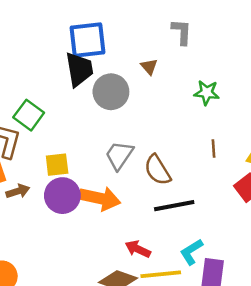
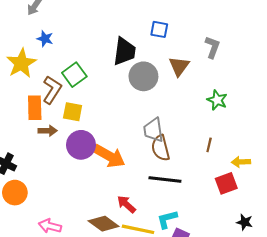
blue square: (88, 40) -> (159, 29), moved, size x0.6
brown triangle: (149, 67) -> (179, 66), size x1.5
gray trapezoid: (119, 155) -> (153, 130), moved, turned -60
yellow square: (57, 165) -> (73, 112), moved

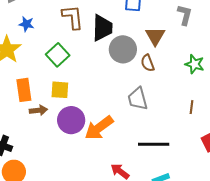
brown L-shape: (52, 90) -> (73, 17), moved, turned -32
brown semicircle: (161, 148) -> (148, 63), moved, size x0.7
orange arrow: (109, 156) -> (99, 128), turned 120

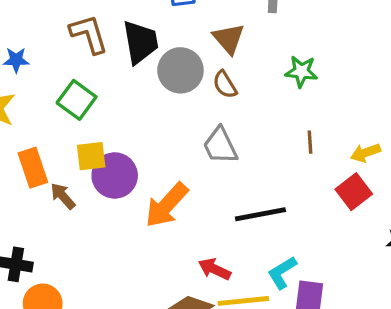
brown arrow: (38, 110) -> (63, 196), turned -114
purple circle: (71, 120) -> (115, 175), moved

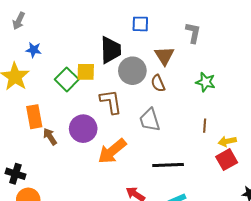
brown L-shape: (89, 34) -> (111, 102), moved
yellow arrow: (366, 153) -> (227, 141), moved
yellow square: (91, 156) -> (86, 72), moved

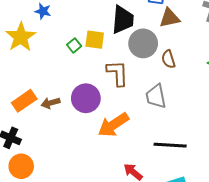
brown triangle: (164, 56) -> (169, 18), moved, turned 45
green square: (67, 79) -> (74, 45), size x0.6
orange rectangle: (34, 117) -> (24, 101), moved, turned 60
brown arrow: (50, 137) -> (51, 103), turned -78

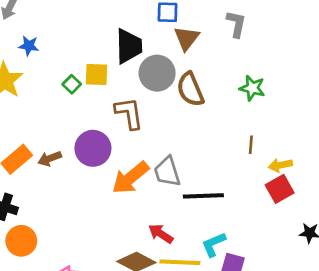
brown triangle: (169, 18) -> (187, 38), turned -35
brown semicircle: (168, 59) -> (190, 89), size x1.5
gray trapezoid: (156, 96) -> (167, 172), moved

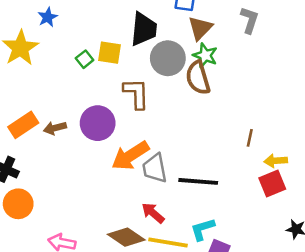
blue star: (29, 46) -> (48, 17), turned 30
green star: (252, 88) -> (205, 55), moved
gray trapezoid: (167, 172) -> (155, 168), moved

